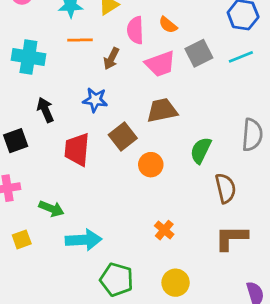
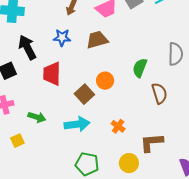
black arrow: (45, 110) -> (27, 47), size x1.4
brown trapezoid: (162, 110) -> (97, 40), moved
brown square: (123, 136) -> (84, 94), moved
brown L-shape: (231, 238) -> (151, 143), moved
cyan arrow: (84, 240) -> (77, 124), moved

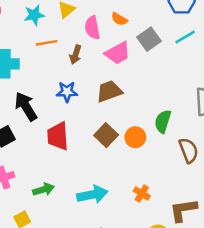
orange circle: (105, 81) -> (135, 137), moved
brown square: (84, 94) -> (106, 135), moved
green arrow: (37, 117) -> (43, 189), turned -30

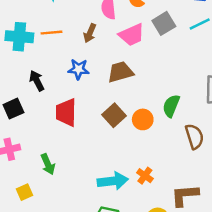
orange line: (47, 43) -> (52, 33), moved
black arrow: (26, 106) -> (37, 81), size x0.7
green arrow: (43, 189) -> (48, 164), turned 78
cyan arrow: (92, 195) -> (113, 181), moved

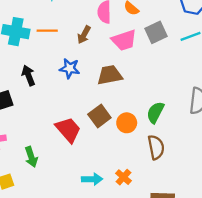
red trapezoid: (66, 112) -> (68, 130), moved, turned 132
brown semicircle: (194, 137) -> (156, 147), moved
cyan arrow: (113, 181) -> (92, 179), size x0.7

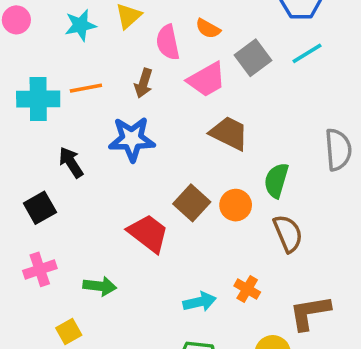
blue star: (70, 68) -> (132, 139), size x1.4
brown trapezoid: (110, 75) -> (229, 133), moved, turned 48
green arrow: (31, 157) -> (100, 286), turned -54

